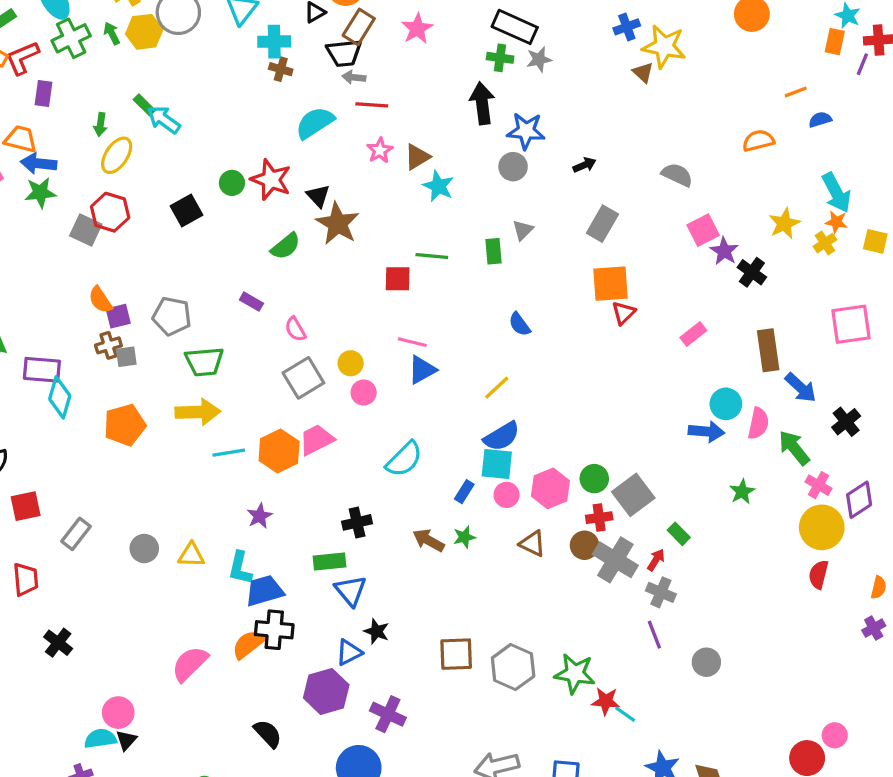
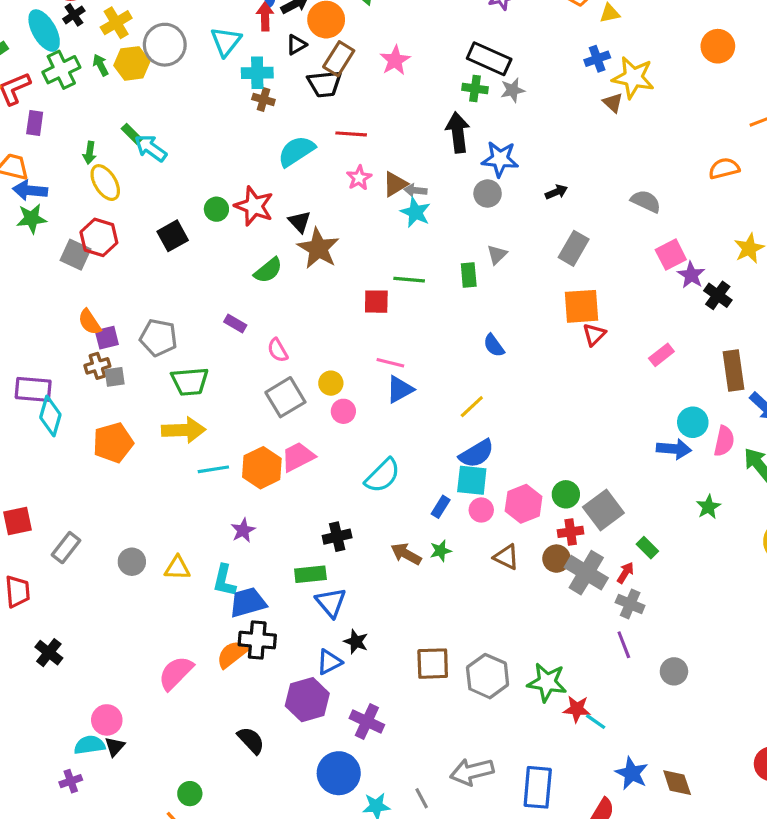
gray arrow: (354, 77) -> (415, 190), moved
yellow ellipse: (117, 155) -> (105, 183), turned -66

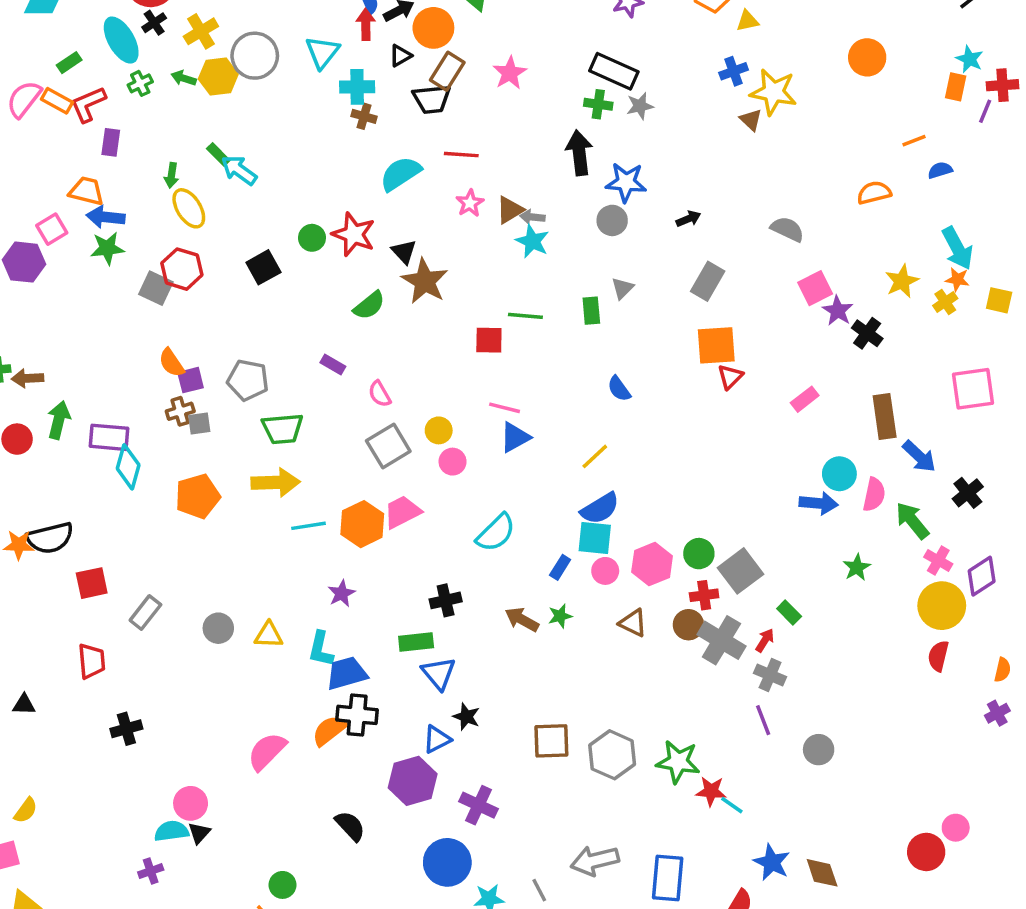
green arrow: (101, 65) -> (184, 78), turned -45
green cross: (61, 70) -> (140, 83), size x0.6
black cross: (49, 653) -> (126, 729), turned 36

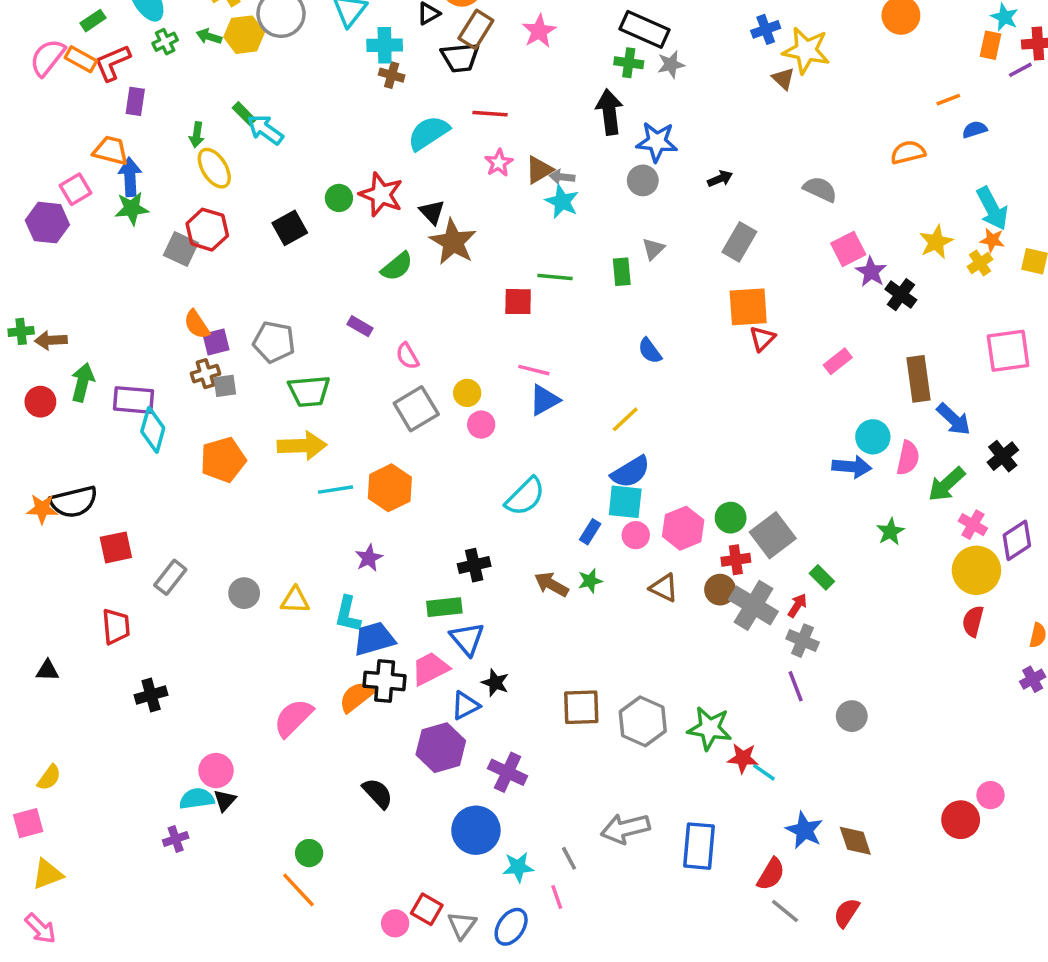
purple line: (985, 111) -> (1020, 70), turned 40
blue arrow: (106, 217) -> (130, 177), turned 81
pink trapezoid: (402, 512) -> (430, 669), moved
green arrow: (912, 521) -> (947, 484), turned -93

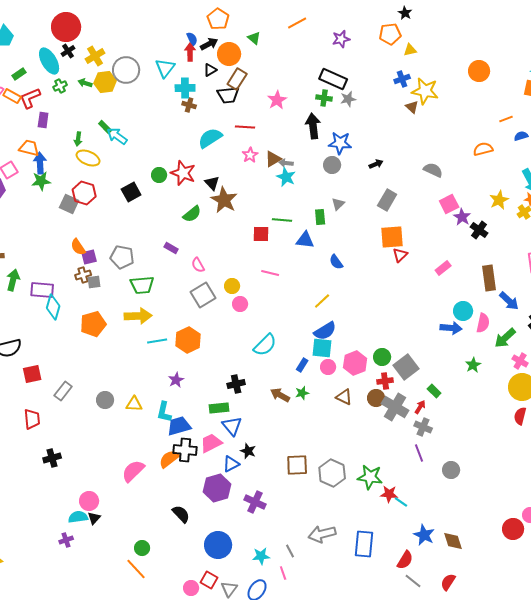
pink star: (539, 31) -> (277, 100), moved
yellow ellipse: (214, 168) -> (88, 158), turned -35
blue triangle: (544, 400) -> (305, 240), moved, turned 36
blue circle: (476, 830) -> (218, 545), moved

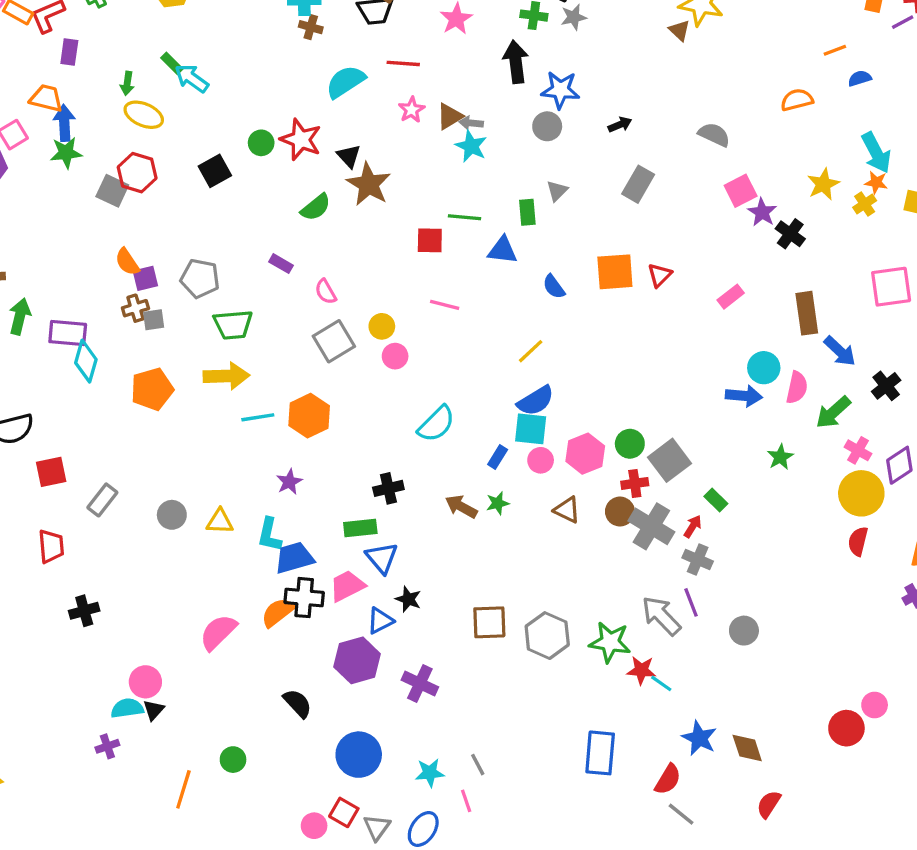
orange square: (392, 237) -> (615, 272), moved
gray arrow: (322, 534) -> (661, 616), moved, turned 60
orange line: (136, 569) -> (183, 789), moved, turned 60
red semicircle: (448, 582) -> (769, 804), moved

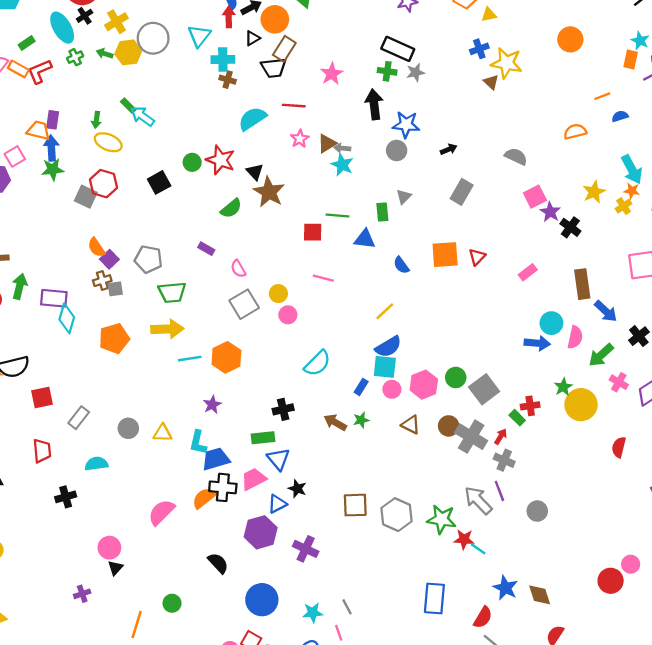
purple rectangle: (69, 52) -> (53, 120), moved
purple square: (145, 278) -> (109, 259), turned -30
red cross: (635, 483) -> (530, 406), moved
yellow circle: (861, 493) -> (581, 405), moved
cyan semicircle: (127, 708) -> (96, 464), moved

